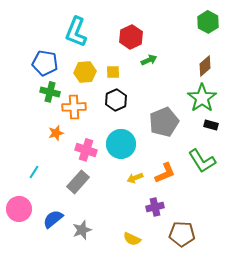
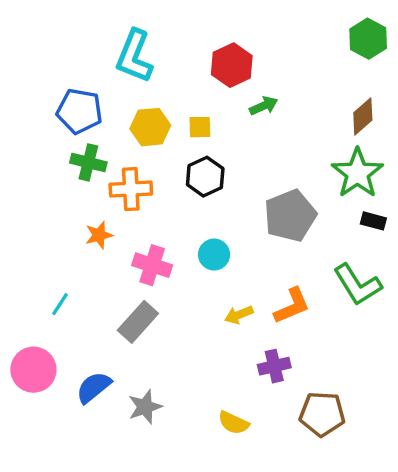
cyan circle: (121, 144) -> (214, 255), size x0.6

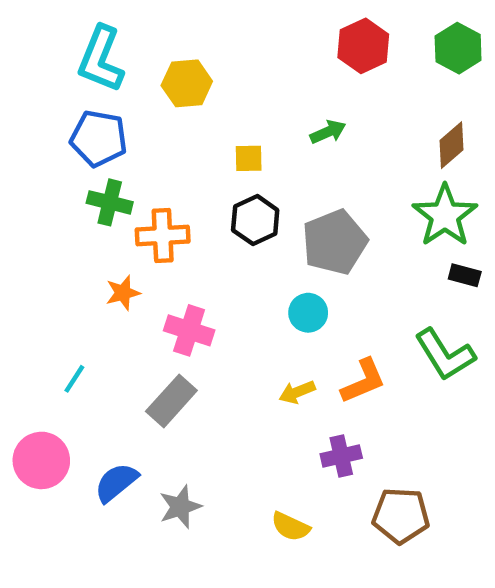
cyan L-shape: (134, 56) -> (101, 59), moved
red hexagon: (232, 65) -> (363, 46), moved
yellow hexagon: (150, 127) -> (187, 83), moved
gray pentagon: (290, 216) -> (335, 242), moved
cyan circle: (214, 255) -> (308, 313), moved

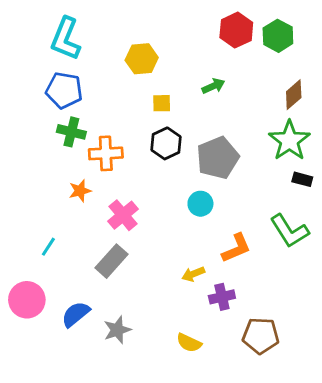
green hexagon: (458, 48) -> (278, 36), moved
yellow hexagon: (187, 83) -> (142, 59), moved
pink cross: (189, 330) -> (123, 215), turned 32
yellow arrow: (297, 392) -> (193, 274), moved

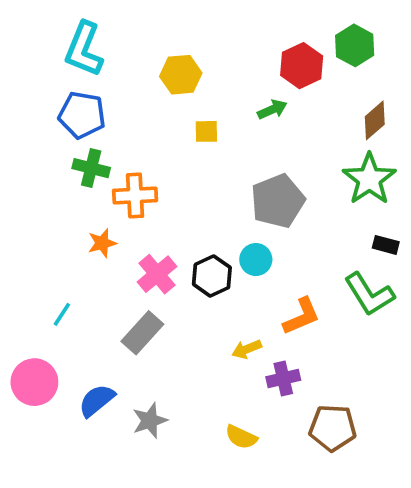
red hexagon: (236, 30) -> (302, 66), moved
black hexagon: (166, 143) -> (212, 276), moved
black rectangle: (302, 179) -> (386, 245), moved

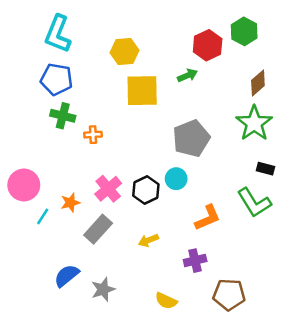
yellow square: (206, 131) -> (142, 91), size x2.0
orange cross: (135, 195) -> (93, 135), size x0.6
orange star: (102, 243) -> (70, 203), moved
yellow arrow: (247, 349) -> (148, 240), moved
pink circle: (34, 382) -> (24, 185), moved

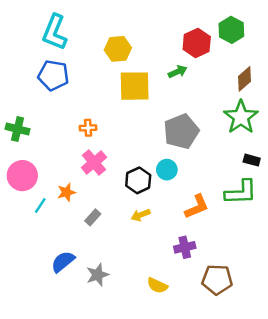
green cross: (63, 116) -> (18, 129), moved
pink cross: (108, 189) -> (94, 162), moved
green L-shape: (254, 203) -> (241, 192), turned -60
gray rectangle: (98, 229) -> (93, 217), size x0.6
yellow arrow: (148, 240) -> (141, 215), moved

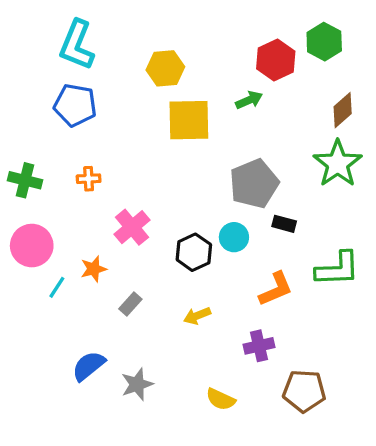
orange cross: (88, 128) -> (89, 179), moved
black rectangle: (252, 160) -> (284, 224), moved
yellow arrow: (141, 215) -> (197, 316), moved

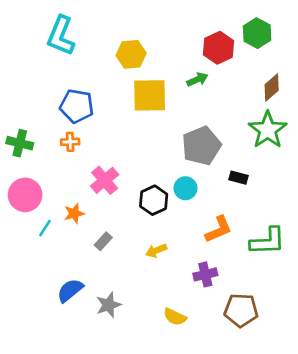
blue pentagon: (75, 105) -> (77, 106), moved
black rectangle: (284, 224) -> (238, 178), moved
green L-shape: (338, 269) -> (268, 241), moved

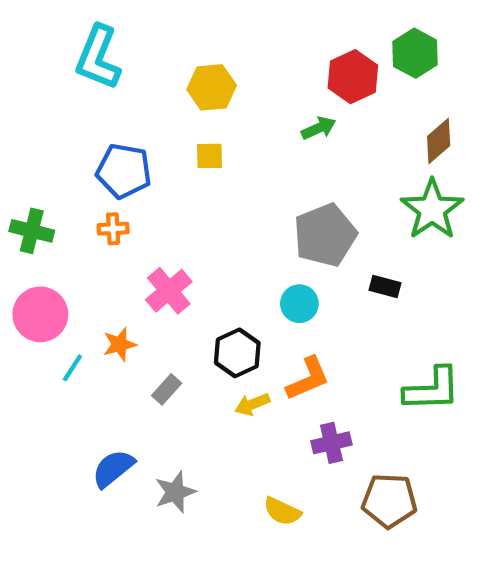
yellow square: (150, 95) -> (209, 156), moved, size x0.5
black hexagon: (154, 200) -> (237, 353), moved
orange L-shape: (219, 229) -> (308, 379), moved

